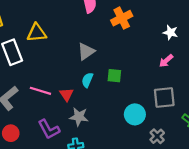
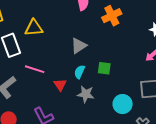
pink line: (40, 91) -> (35, 69), moved
gray star: (79, 117) -> (86, 94), moved

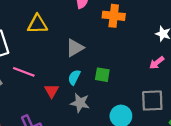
orange cross: (112, 16) -> (114, 16), turned 30
yellow triangle: (34, 28) -> (37, 24), moved

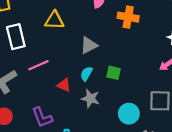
pink line: (24, 72) -> (38, 65), turned -48
red triangle: (52, 91) -> (64, 85), turned -40

